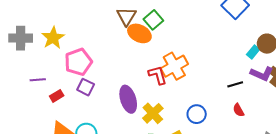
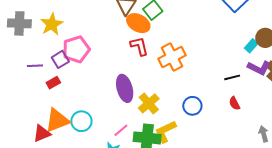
red L-shape: (158, 75) -> (139, 46), moved
purple square: (86, 87) -> (60, 59), moved, turned 30

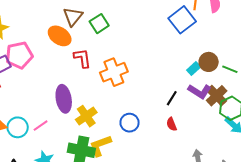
orange ellipse: (138, 23) -> (60, 36), moved
black line: (232, 77) -> (172, 98), turned -49
pink line: (121, 130) -> (41, 126), moved

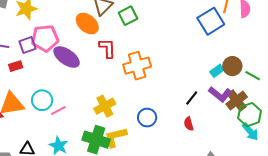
purple ellipse: (64, 99) -> (67, 57), moved, turned -52
cyan circle: (18, 127) -> (42, 100), moved

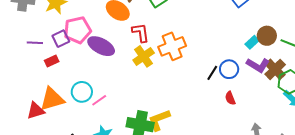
black line: (192, 98) -> (212, 73), moved
yellow cross: (105, 106) -> (144, 56), moved
blue circle: (147, 118) -> (229, 69), moved

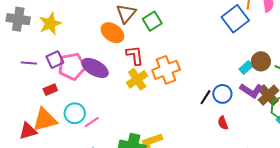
pink pentagon: (77, 30) -> (72, 66), moved
red rectangle: (52, 61) -> (50, 90), moved

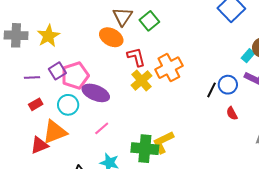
purple ellipse: (95, 68) -> (96, 93), moved
red rectangle: (50, 90) -> (36, 104), moved
cyan circle: (75, 113) -> (68, 105), moved

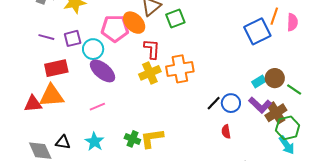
pink pentagon: (75, 76) -> (115, 28), moved
red rectangle: (36, 104) -> (56, 68), moved, size x1.6
cyan circle: (68, 105) -> (93, 49), moved
green cross: (145, 149) -> (132, 139), size x0.6

